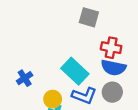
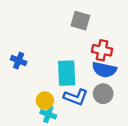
cyan rectangle: (75, 71) -> (67, 73), turned 45
blue cross: (25, 78) -> (19, 61), moved, turned -35

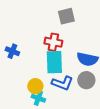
gray square: (80, 21) -> (66, 16), turned -30
red cross: (102, 50) -> (53, 42), moved

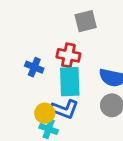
blue cross: (12, 51) -> (34, 67), moved
blue L-shape: (62, 83) -> (64, 109), moved

